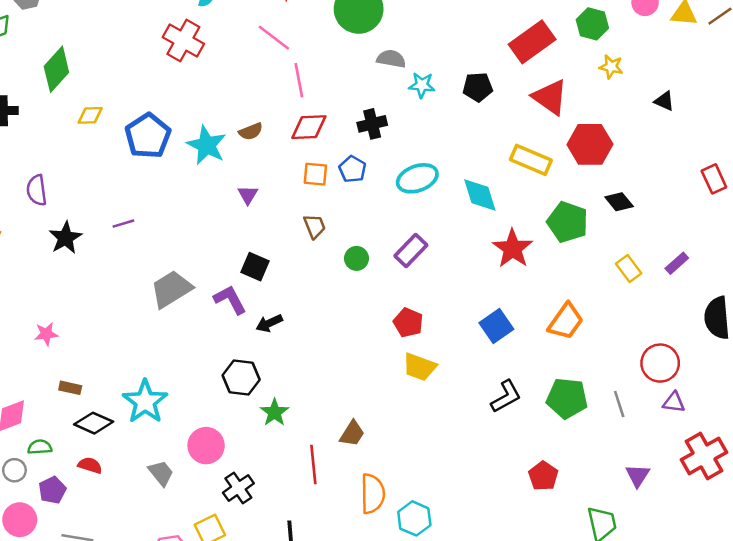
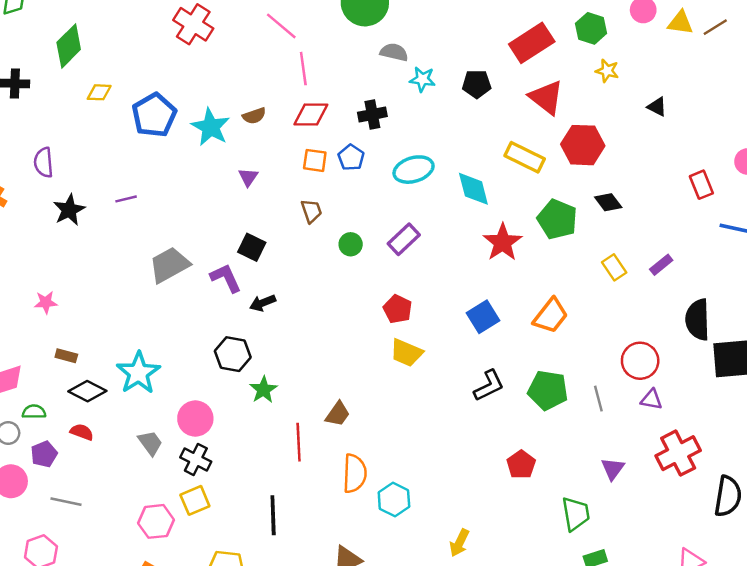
black cross: (238, 488) -> (196, 459), moved, turned -32

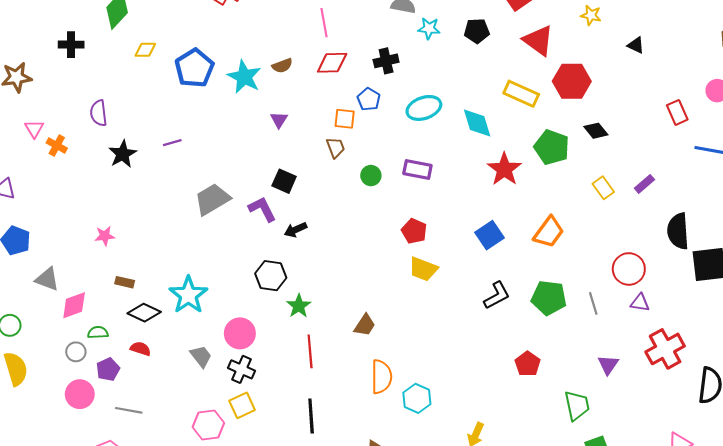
orange square: (315, 160) -> (345, 119), moved
purple rectangle: (404, 239) -> (417, 170), turned 56
red line: (299, 442) -> (310, 351), moved

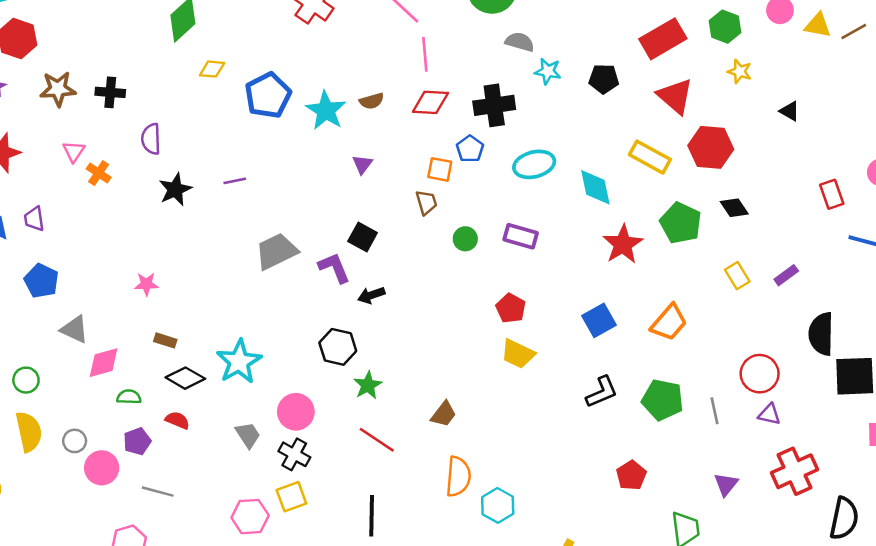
black cross: (71, 45) -> (110, 92), moved
black cross: (386, 61) -> (494, 105), size x1.4
red line: (310, 351) -> (377, 440), turned -56
gray circle: (76, 352) -> (75, 441), moved

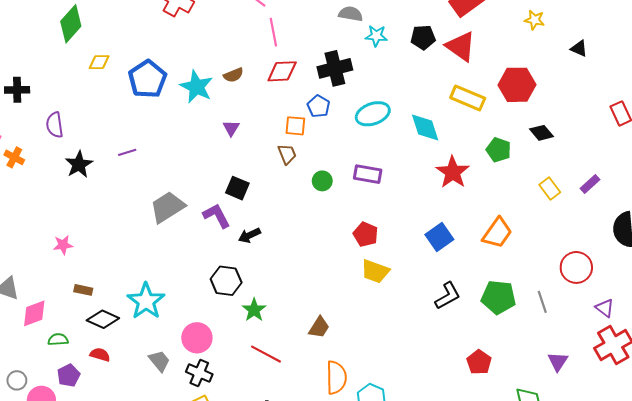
red triangle: (675, 96) -> (461, 46), moved
green pentagon: (681, 223) -> (499, 150), size x0.7
purple triangle: (769, 414) -> (605, 308), moved, turned 30

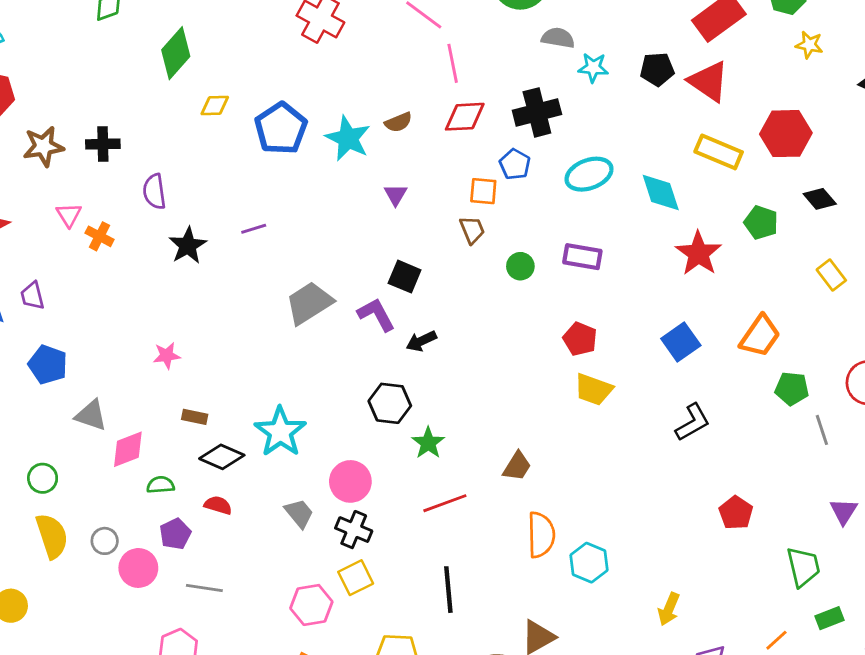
green pentagon: (499, 297) -> (792, 389), moved, size x0.7
red line: (266, 354) -> (445, 503), turned -48

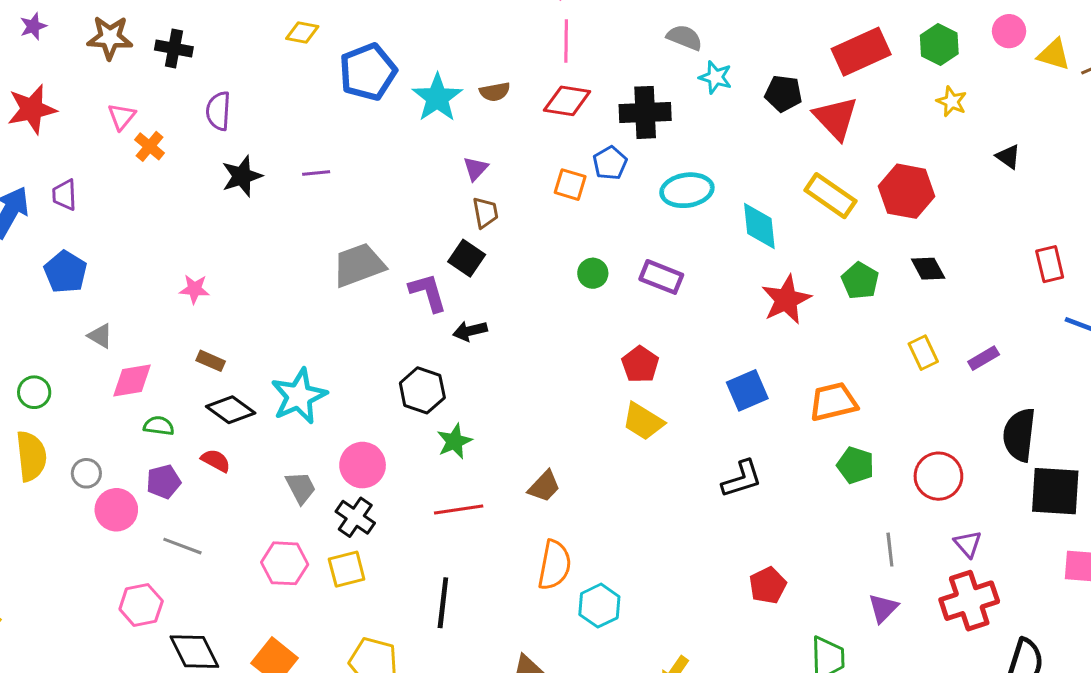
brown trapezoid: (472, 230) -> (485, 213), moved
orange trapezoid: (760, 336) -> (833, 402), turned -150
gray triangle: (91, 415) -> (100, 336), size x0.7
gray line: (822, 430) -> (890, 550), moved
pink hexagon: (311, 605) -> (285, 563), moved

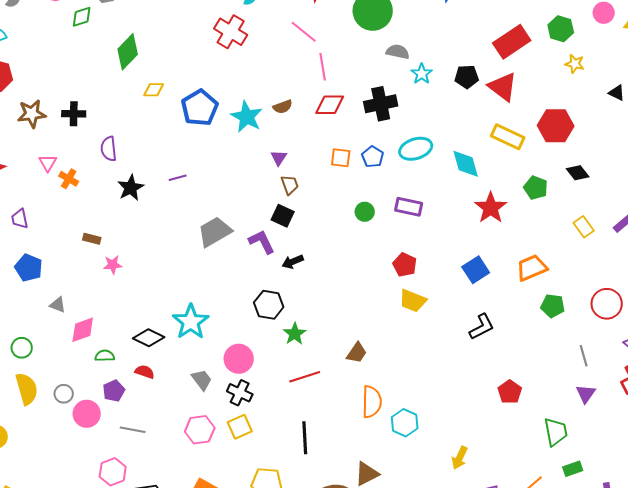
cyan star: (715, 77) -> (422, 74), turned 30
blue pentagon: (610, 163) -> (373, 157), moved
brown rectangle: (211, 361) -> (92, 239), moved

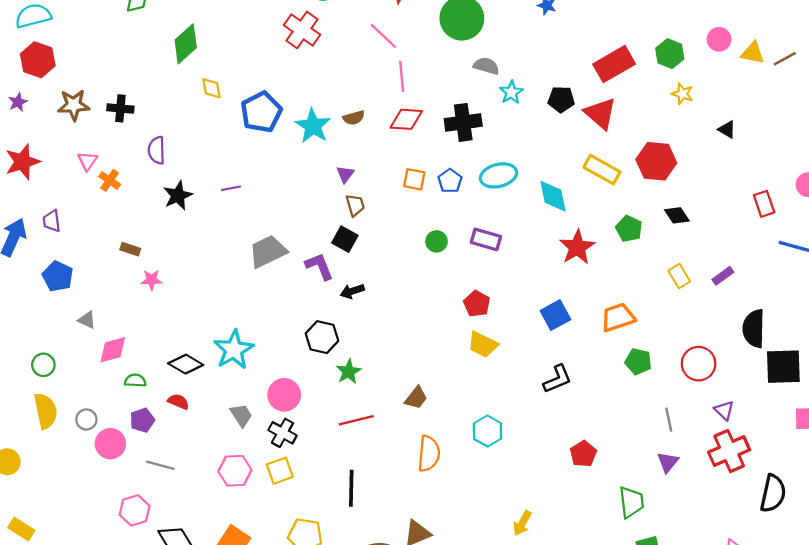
yellow diamond: (154, 90) -> (211, 88), turned 75
cyan hexagon: (405, 423) -> (488, 431), moved

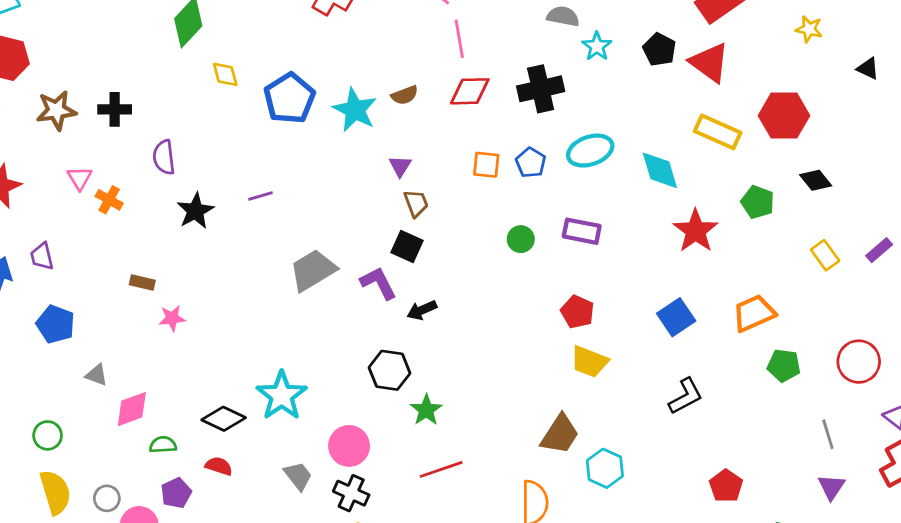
black pentagon: (561, 99) -> (659, 49), turned 30
brown trapezoid: (416, 398) -> (560, 434), moved, size x1.4

